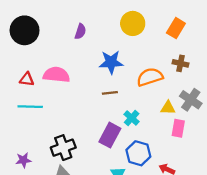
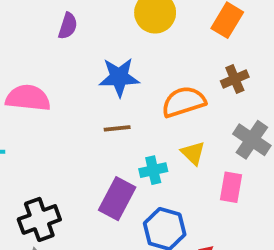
brown cross: (181, 63) -> (235, 79), turned -35
yellow triangle: (168, 108) -> (193, 153), moved, turned 42
cyan cross: (132, 118) -> (153, 170), turned 35

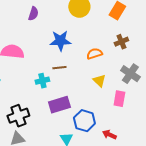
orange semicircle: (184, 102) -> (94, 54), size x0.7
cyan cross: (153, 170) -> (42, 81), moved
purple rectangle: (117, 199) -> (59, 105), turned 45

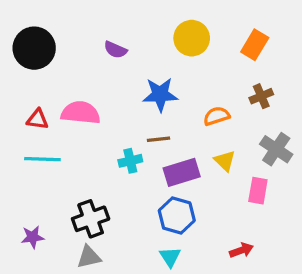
purple semicircle: (33, 14) -> (115, 50), turned 96
purple rectangle: (59, 105) -> (182, 172), moved
blue hexagon: (84, 121) -> (177, 215), moved
red arrow: (109, 135) -> (241, 250), turned 136

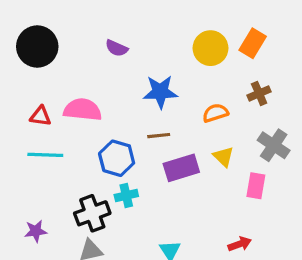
yellow circle: (192, 38) -> (210, 48), moved
cyan cross: (130, 161) -> (126, 195), moved
blue hexagon: (177, 215) -> (117, 158), moved

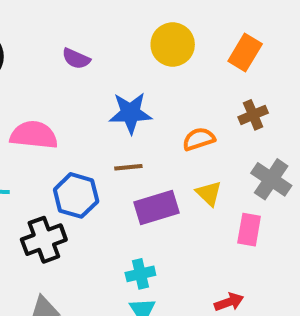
yellow circle: (210, 48) -> (173, 45), moved
cyan cross: (126, 195) -> (140, 274), moved
black cross: (92, 213) -> (44, 240), moved

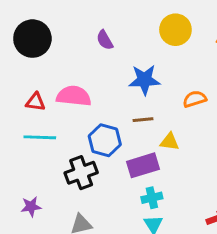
purple semicircle: (76, 59) -> (105, 40), turned 36
yellow triangle: (209, 193) -> (170, 142), moved, turned -36
purple rectangle: (157, 207) -> (143, 165), moved

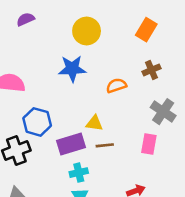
yellow circle: (175, 30) -> (87, 31), moved
purple semicircle: (105, 40) -> (25, 19), moved, turned 96
brown line: (143, 120) -> (105, 145), moved

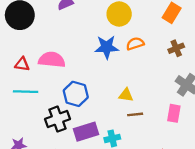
orange semicircle: (116, 86) -> (135, 44), moved
purple rectangle: (71, 144) -> (86, 132), moved

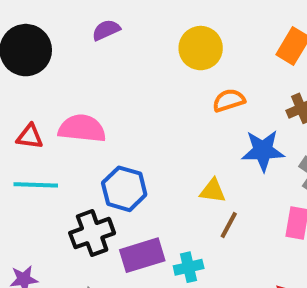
blue star: (107, 47) -> (263, 151), moved
brown line: (135, 114) -> (229, 225), turned -56

